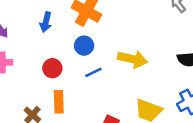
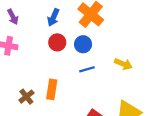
yellow arrow: (132, 59) -> (123, 64), size x0.7
red circle: (52, 68) -> (57, 42), moved

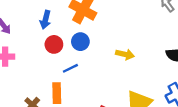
blue line: (87, 69) -> (70, 68), moved

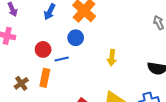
red circle: (54, 44) -> (43, 49), moved
yellow arrow: (125, 54) -> (112, 58), turned 70

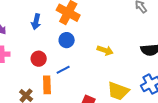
yellow arrow: (112, 58) -> (105, 50), turned -63
blue line: (62, 59) -> (63, 70), moved

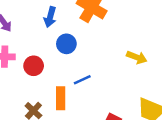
blue circle: (67, 40) -> (66, 44), moved
red circle: (39, 59) -> (34, 66), moved

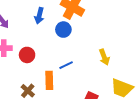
blue circle: (66, 44) -> (63, 30), moved
yellow arrow: (137, 57) -> (104, 57), moved, turned 49

